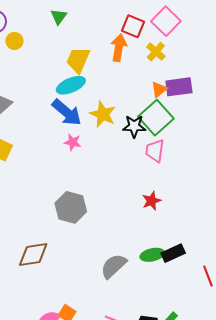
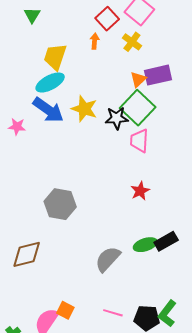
red square: (133, 26) -> (107, 19), turned 30
orange arrow: (119, 48) -> (95, 41), size x0.6
pink star: (73, 142) -> (17, 127), moved

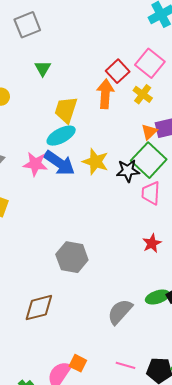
orange arrow: (95, 41) -> (105, 94), size x1.8
pink star: (17, 127) -> (35, 164), moved, size x1.4

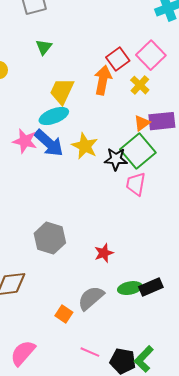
red star: (152, 243) -> (104, 253), moved
orange square: (78, 363) -> (64, 314), moved

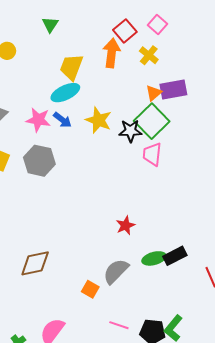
pink square: (151, 55) -> (157, 24), size x0.7
blue arrow: (49, 143) -> (62, 120), size x0.6
gray hexagon: (50, 238) -> (39, 161), moved

